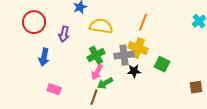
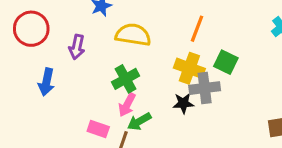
gray cross: (124, 55) -> (205, 88), moved
green square: (162, 64) -> (226, 62), moved
pink rectangle: (54, 89) -> (98, 129), moved

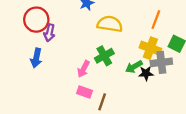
purple arrow: (77, 47) -> (49, 33), moved
blue arrow: (46, 82) -> (36, 58), moved
pink arrow: (127, 105) -> (83, 69), moved
green arrow: (139, 121) -> (134, 67), moved

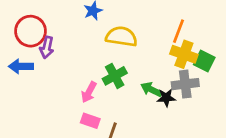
yellow cross: (150, 48) -> (184, 54), moved
blue arrow: (36, 58) -> (21, 66), moved, turned 78
green arrow: (134, 67) -> (151, 89), turned 56

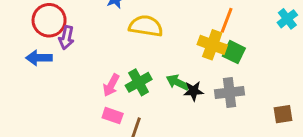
orange line: (178, 31) -> (227, 20), moved
green cross: (115, 76) -> (139, 82), moved
gray cross: (185, 84) -> (230, 92), moved

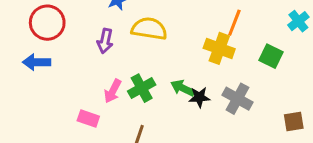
purple arrow: (66, 38) -> (105, 41), moved
green square: (234, 52) -> (271, 56), moved
gray cross: (230, 92) -> (237, 99), turned 36
pink rectangle: (113, 116) -> (88, 118), moved

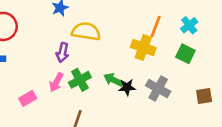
cyan cross: (298, 21) -> (189, 25), moved
purple arrow: (105, 41) -> (63, 53), moved
pink rectangle: (88, 118) -> (28, 98), moved, turned -49
brown square: (294, 122) -> (204, 96), moved

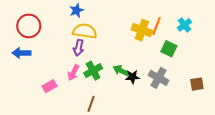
yellow semicircle: (86, 31) -> (85, 31), moved
yellow cross: (143, 48) -> (142, 30), moved
green square: (185, 54) -> (169, 49), moved

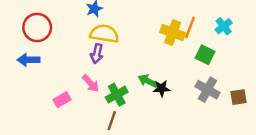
green cross: (93, 71) -> (117, 95), moved
pink arrow: (73, 73) -> (91, 83), turned -70
gray cross: (159, 78) -> (207, 90), moved

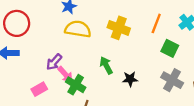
yellow cross: (173, 32) -> (119, 28), moved
purple arrow: (97, 54) -> (54, 62), moved, turned 30
green arrow: (148, 81) -> (106, 65), moved, turned 36
green cross: (117, 95) -> (76, 85), moved, turned -30

